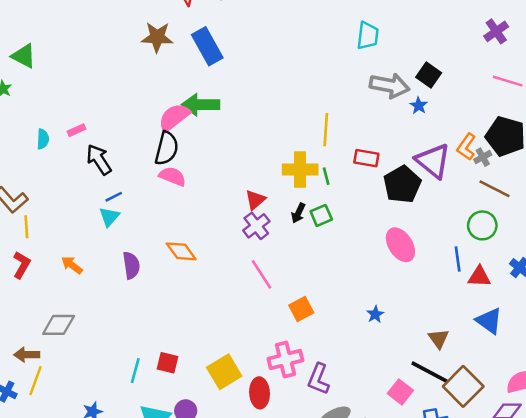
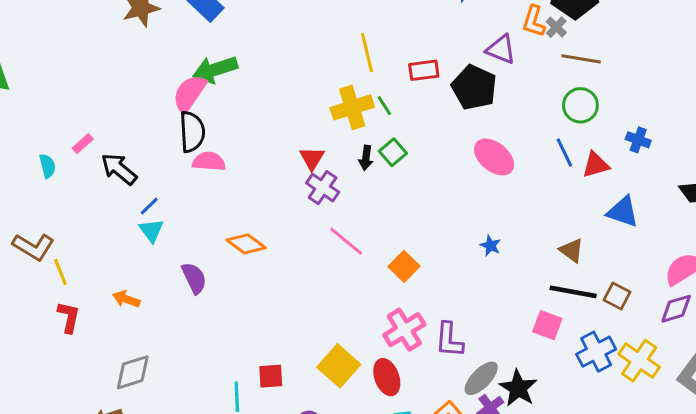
purple triangle: (433, 161) -> (501, 49), size x0.7
brown square: (463, 386) -> (617, 296), size x0.6

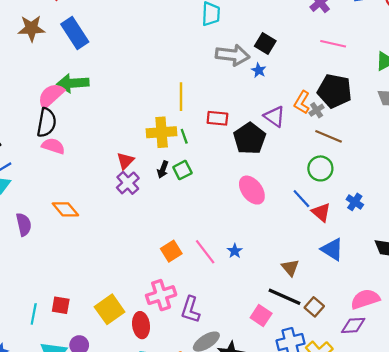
blue line: (564, 153) -> (301, 199), turned -30
red triangle: (596, 165) -> (321, 212), turned 42
pink line: (346, 241) -> (205, 252), moved

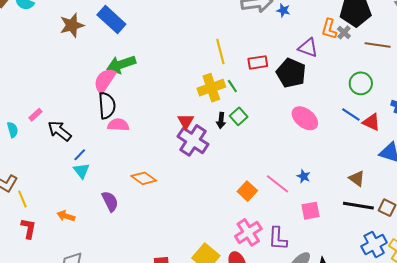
brown line: (329, 136) -> (378, 45), moved
purple cross: (128, 183) -> (193, 140), size x1.4
pink square: (261, 316) -> (311, 211), moved, turned -30

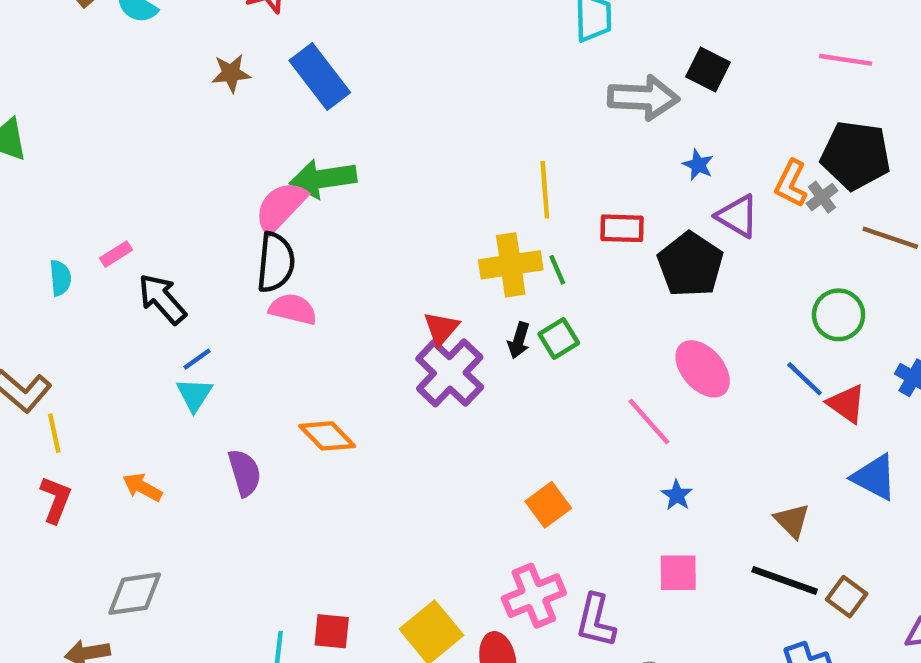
blue star: (283, 10) -> (698, 165), moved
brown star: (72, 25) -> (231, 73), size x0.7
pink line: (278, 184) -> (649, 422), moved

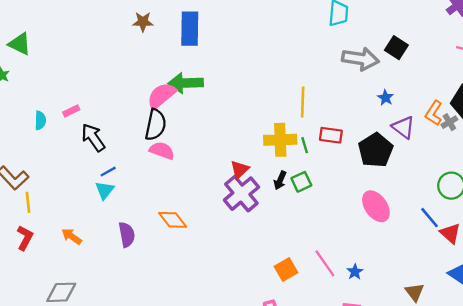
blue rectangle: (320, 76) -> (190, 29), turned 32
red rectangle: (622, 228) -> (331, 135), moved
pink line: (649, 422) -> (325, 263), moved

